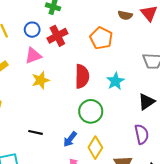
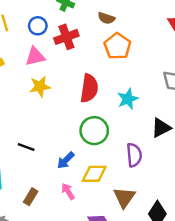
brown semicircle: (125, 15) -> (106, 18), moved
purple semicircle: (142, 134) -> (134, 155), moved
yellow diamond: (95, 148) -> (94, 174), turned 50

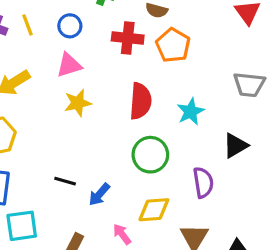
red cross: (66, 37) -> (128, 38), moved, turned 30
blue arrow: (66, 160) -> (99, 194), moved

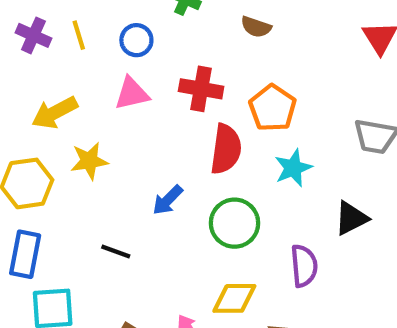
red cross: (128, 38) -> (201, 89), moved
orange pentagon: (173, 45) -> (273, 108), moved
yellow star: (78, 103) -> (89, 161), moved
blue arrow: (99, 194) -> (168, 200), moved

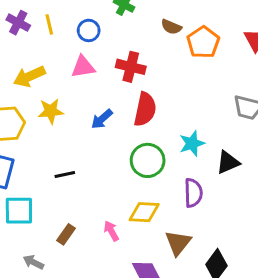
orange pentagon: (273, 108) -> (203, 42), moved
cyan star: (293, 168) -> (192, 143), moved
blue arrow: (168, 200) -> (102, 119), moved
black line: (116, 251) -> (65, 174), turned -36

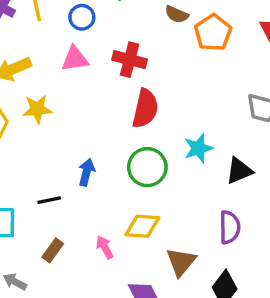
blue arrow: (102, 119) -> (87, 172), moved, turned 145
black line: (65, 174) -> (49, 200), moved
purple semicircle: (193, 193) -> (230, 227), moved

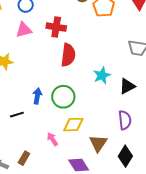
green circle: (147, 167) -> (63, 97), moved
brown rectangle: (53, 250) -> (24, 158), moved

